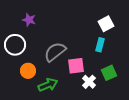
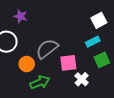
cyan rectangle: (100, 45) -> (93, 42), turned 48
orange circle: (28, 71) -> (27, 64), moved
green square: (109, 73) -> (102, 60), moved

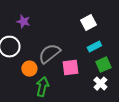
white square: (99, 20) -> (88, 23), moved
white cross: (82, 79) -> (100, 84), moved
green arrow: (40, 82) -> (42, 87), turned -54

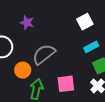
purple star: (23, 22) -> (27, 23), moved
pink square: (70, 68) -> (66, 84), moved

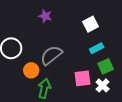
purple star: (27, 23) -> (45, 16), moved
pink square: (66, 84) -> (82, 78), moved

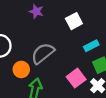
white square: (91, 24) -> (74, 21), moved
pink square: (82, 78) -> (76, 78), turned -30

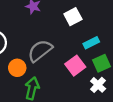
pink square: (76, 78) -> (75, 66), moved

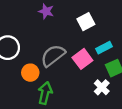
pink square: (75, 66) -> (82, 59), moved
white cross: (98, 85) -> (102, 87), moved

